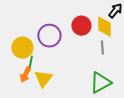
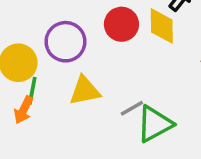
gray line: (102, 48) -> (132, 108), moved, turned 64
yellow triangle: (43, 79) -> (85, 91), moved, turned 42

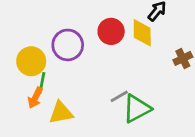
yellow triangle: (85, 91) -> (61, 113), moved

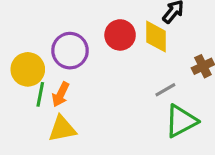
gray line: (119, 96) -> (165, 90), moved
orange arrow: (35, 98) -> (61, 94), moved
green triangle: (137, 109) -> (181, 121), moved

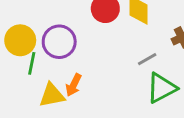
purple circle: (70, 51) -> (59, 42), moved
orange arrow: (61, 94) -> (74, 85), moved

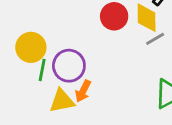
purple circle: (59, 42) -> (69, 66), moved
gray line: (147, 59) -> (155, 39), moved

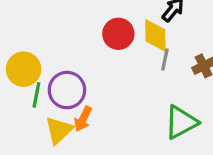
gray line: (155, 39) -> (165, 60), turned -48
yellow triangle: (62, 101) -> (59, 130), turned -32

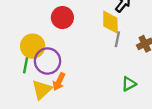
red circle: (118, 34) -> (62, 18), moved
yellow circle: (24, 69) -> (33, 46), moved
green triangle: (181, 122) -> (129, 84), size x0.6

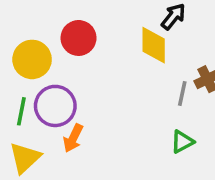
gray line: (117, 39) -> (182, 93), moved
yellow circle: (33, 46) -> (32, 59), moved
yellow triangle: (42, 90) -> (25, 158), moved

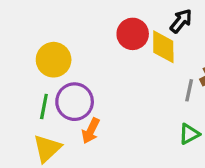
red circle: (79, 38) -> (133, 34), moved

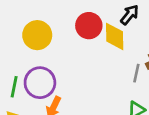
yellow circle: (54, 60) -> (37, 35), moved

